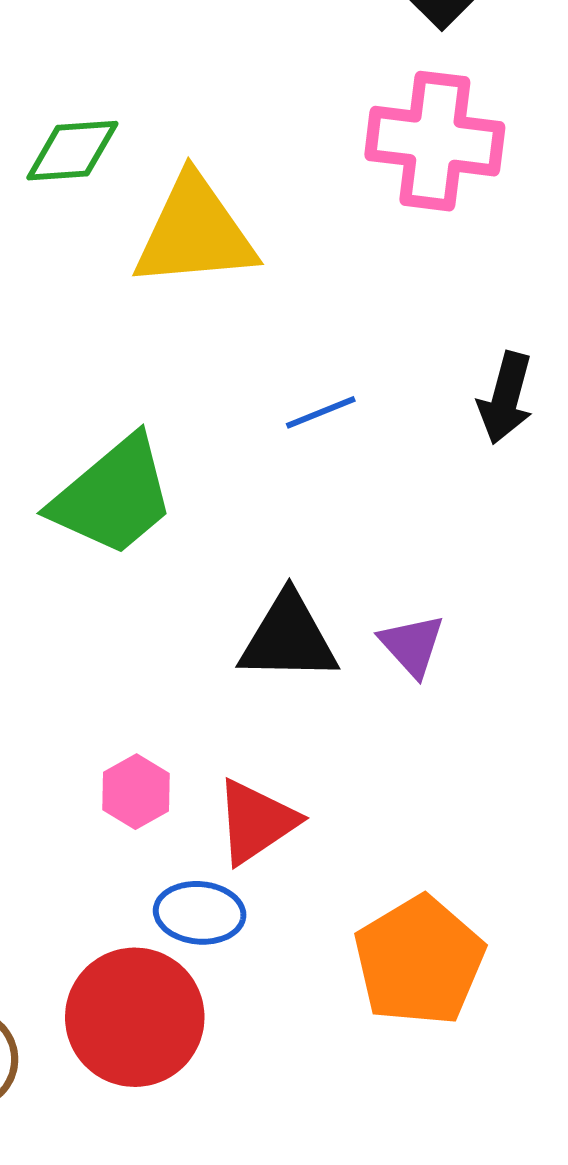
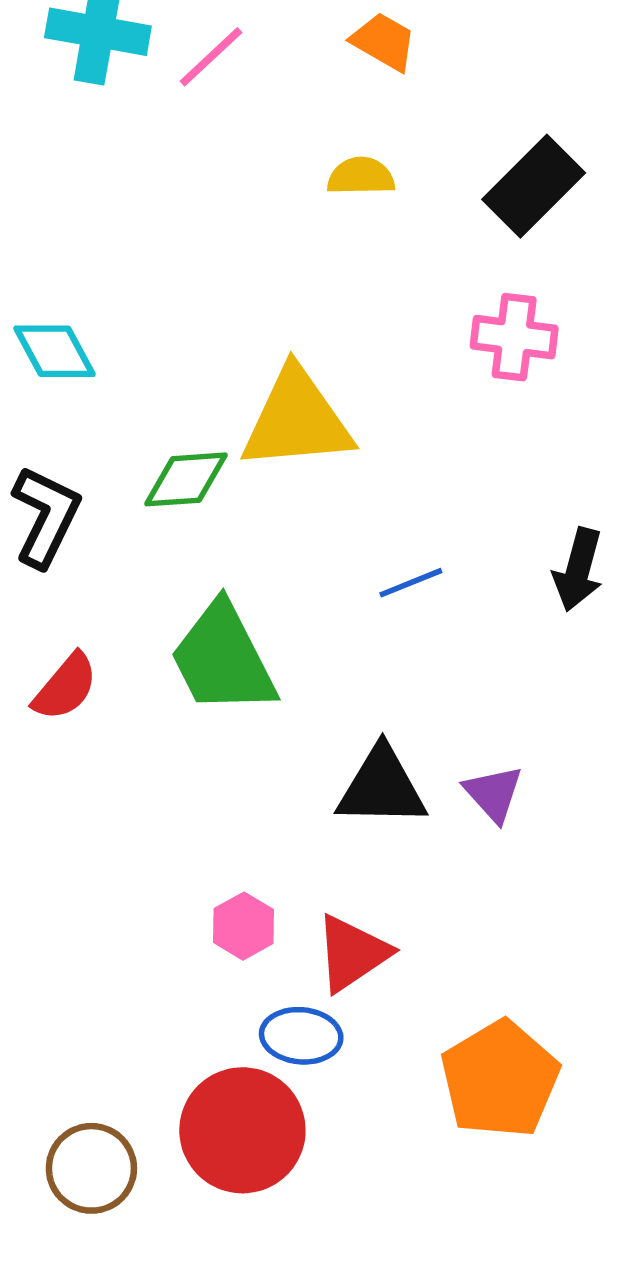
pink cross: (435, 141) -> (514, 337), size x0.7
green diamond: (72, 151) -> (186, 479), moved
green trapezoid: (113, 496) -> (223, 659), turned 103

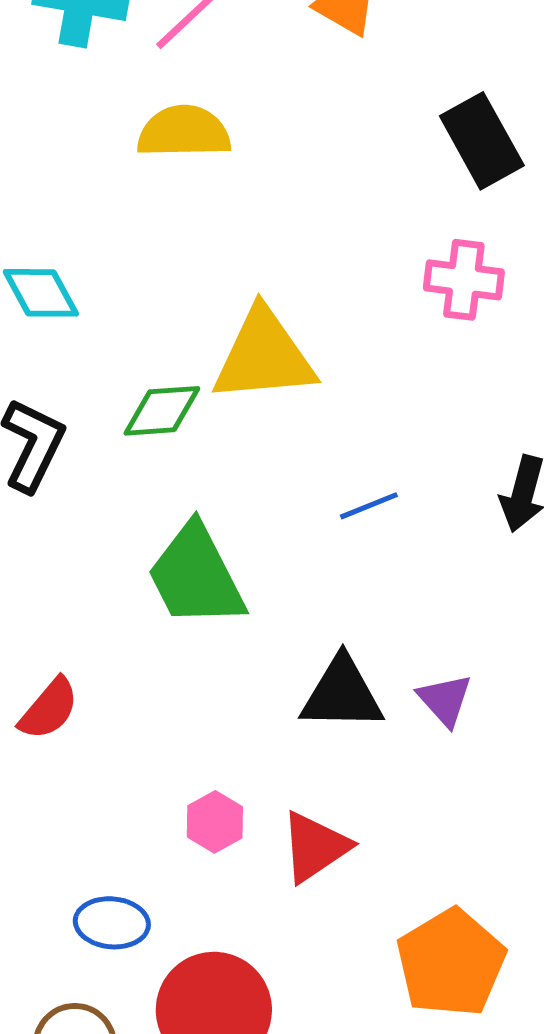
yellow semicircle: (361, 176) -> (184, 132), moved, size x1.5
black rectangle: (534, 186) -> (482, 141), turned -74
red semicircle: (65, 687) -> (49, 709), moved
blue ellipse: (301, 1036) -> (112, 923), moved

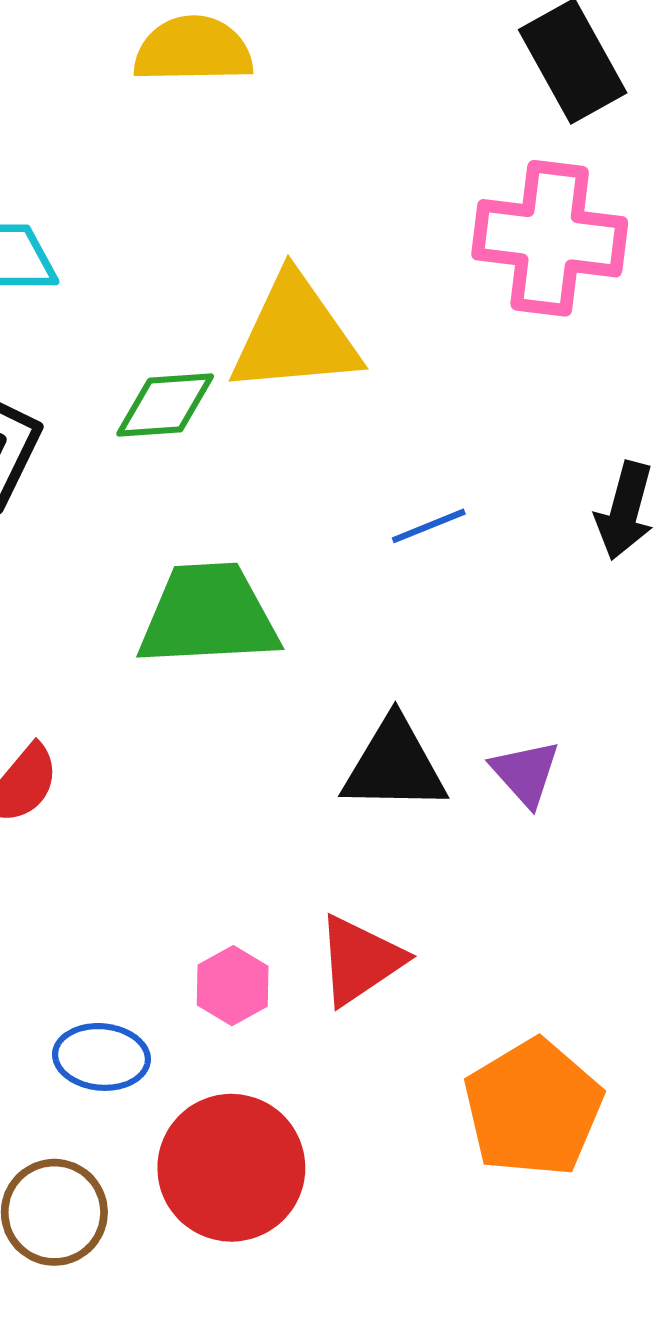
pink cross: (464, 280) -> (550, 238), size x1.5
green trapezoid: (196, 576) -> (208, 615), turned 114
pink hexagon: (215, 822) -> (233, 986), moved

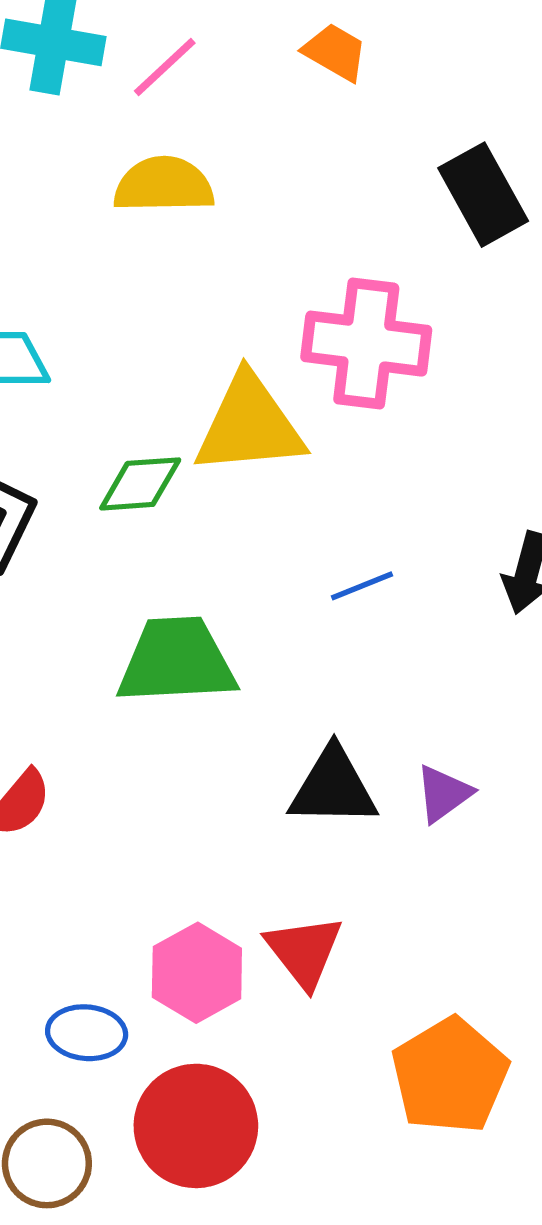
pink cross: (550, 238) -> (366, 344), moved
purple triangle: (525, 773) -> (443, 794), turned 36
red triangle: (360, 960) -> (304, 951), turned -34
pink hexagon: (233, 986) -> (197, 973), size x1.5

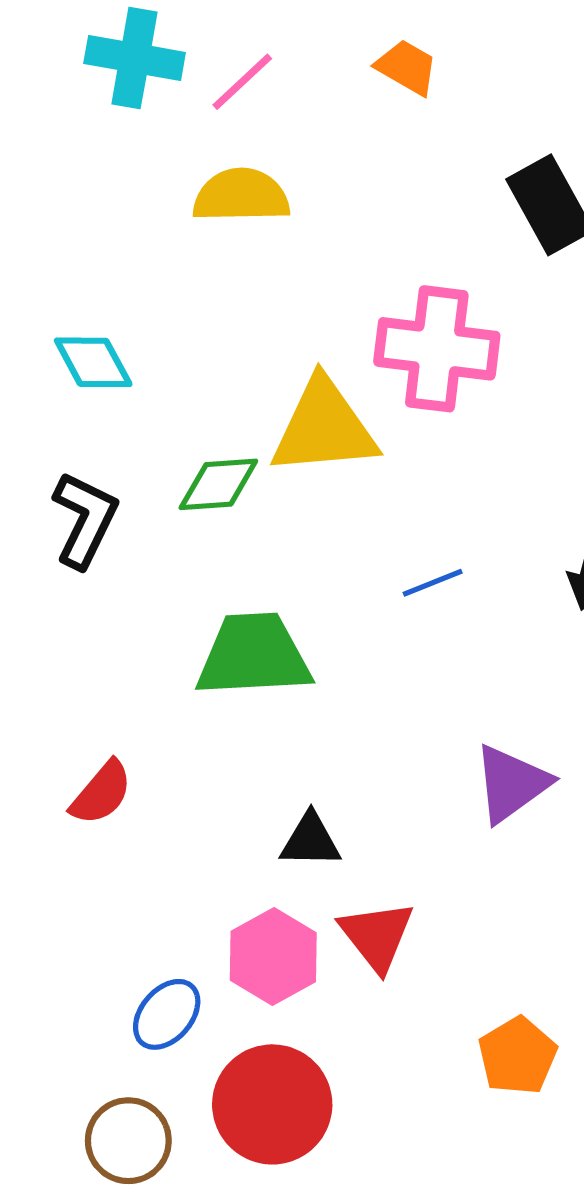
black triangle: (333, 787) -> (311, 841), moved, size x0.7
purple triangle: (443, 794) -> (511, 784), size x1.4
blue ellipse: (87, 1033) -> (167, 1014), turned -54
orange pentagon: (450, 1076) -> (518, 1056), size x0.7

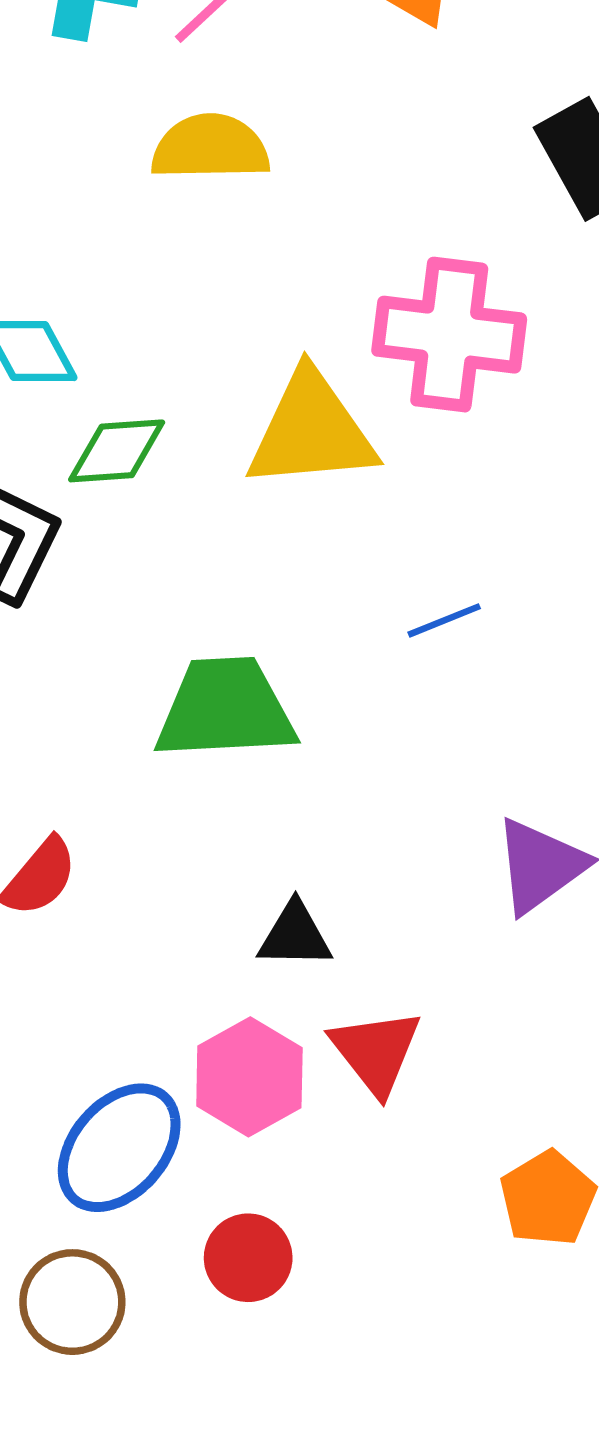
green diamond: (218, 484) -> (117, 451), moved
blue ellipse: (167, 1014) -> (119, 1148), size x1.5
red circle: (272, 1104) -> (248, 1258), size x0.6

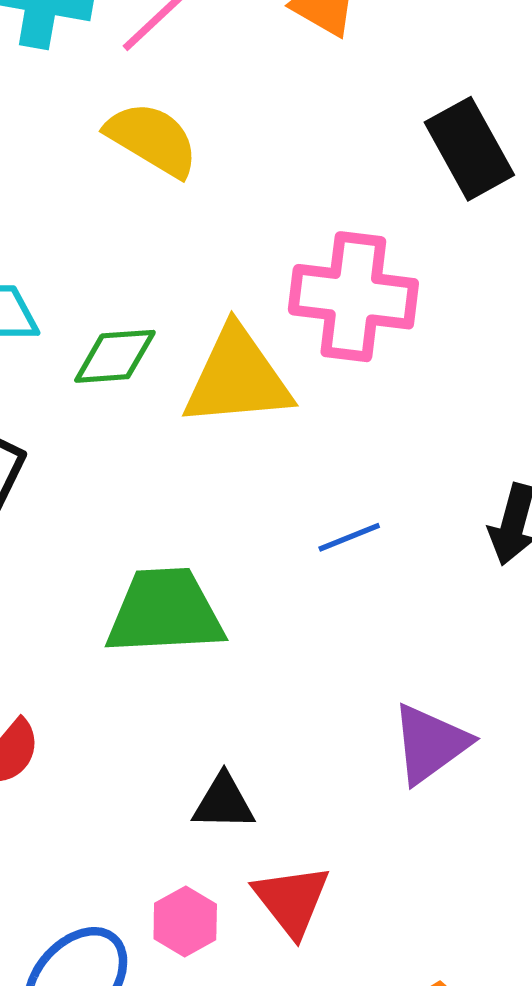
yellow semicircle: (210, 147) -> (152, 139), turned 32
green diamond: (117, 451) -> (115, 356), moved
pink hexagon: (249, 1077) -> (185, 922), size x0.7

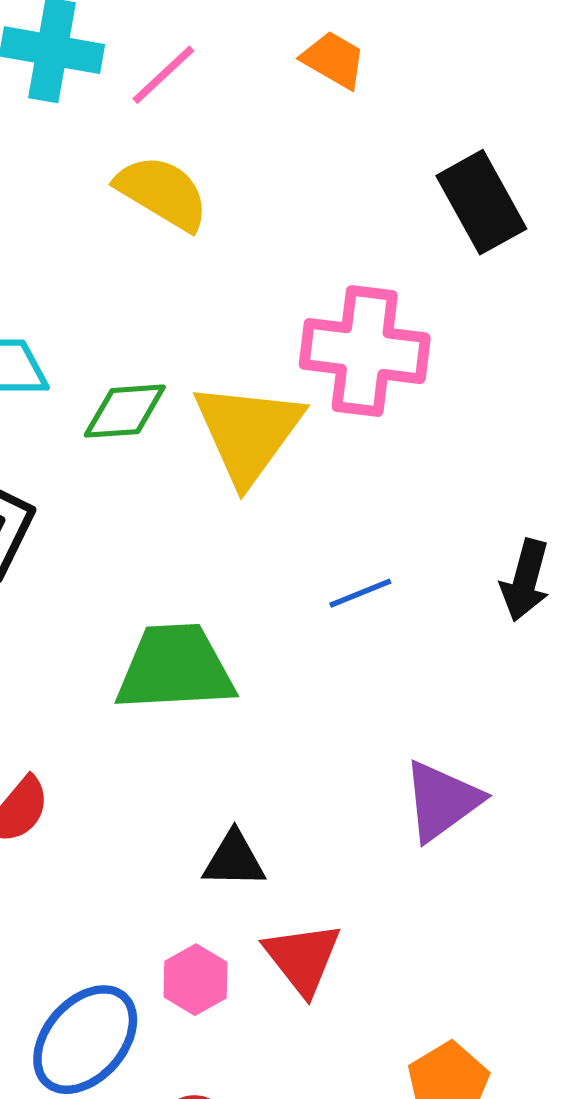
yellow triangle: (237, 378) -> (248, 432), turned -49

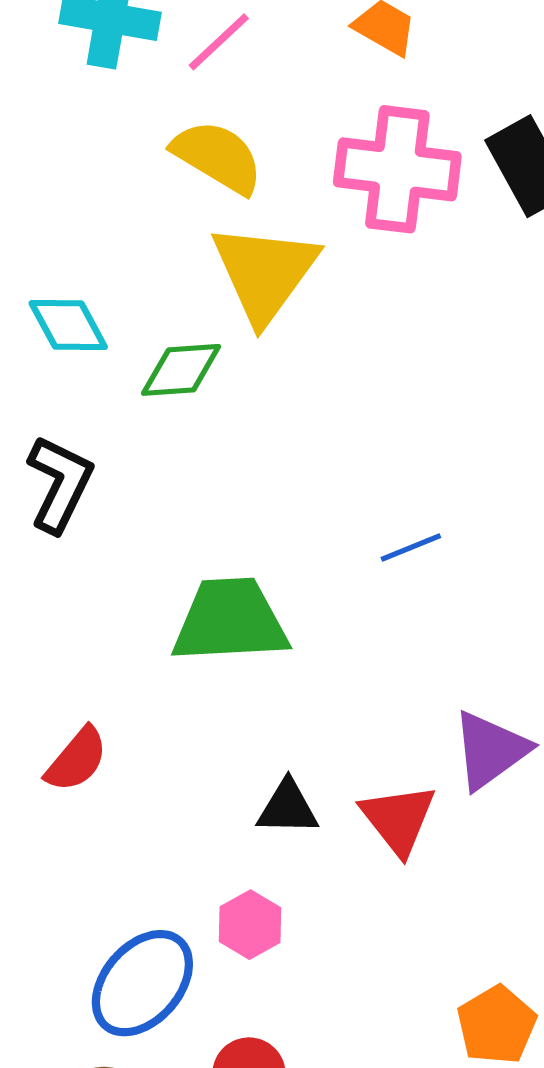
pink cross: (365, 351) -> (397, 169), moved
yellow triangle: (248, 432) -> (265, 273), moved
red triangle: (303, 958) -> (398, 819), moved

